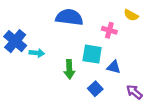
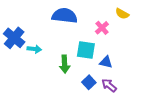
pink cross: (109, 30) -> (102, 28), turned 32
purple arrow: (134, 92) -> (109, 85), moved

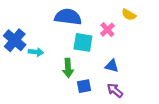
cyan square: (86, 50) -> (83, 42), moved
blue square: (89, 82) -> (84, 86), moved, turned 32

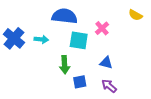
yellow semicircle: (129, 15) -> (135, 15), moved
cyan arrow: (36, 52) -> (41, 39), moved

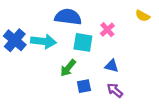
cyan arrow: (41, 39) -> (44, 41), size x1.6
green arrow: (65, 65) -> (68, 68), turned 42

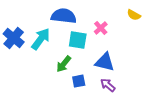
cyan arrow: (44, 41) -> (41, 39), turned -60
blue triangle: (112, 66) -> (105, 62), size x1.5

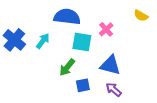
cyan arrow: (41, 39) -> (43, 41), size x0.7

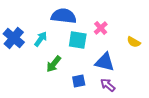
yellow semicircle: (141, 16) -> (134, 42), moved
green arrow: (67, 67) -> (54, 64), moved

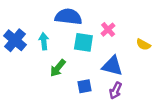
cyan arrow: (41, 39) -> (44, 41), turned -42
purple arrow: (108, 85) -> (116, 91), turned -105

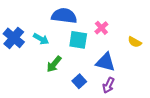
cyan arrow: (44, 41) -> (41, 39), turned 126
blue square: (84, 86) -> (79, 81), turned -32

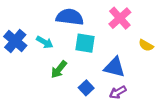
pink cross: (101, 28) -> (120, 18), moved, size x1.5
purple arrow: (108, 85) -> (118, 92), turned 35

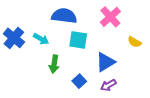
blue triangle: (114, 67) -> (105, 62), turned -45
green arrow: (59, 69) -> (54, 64), turned -30

